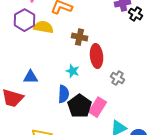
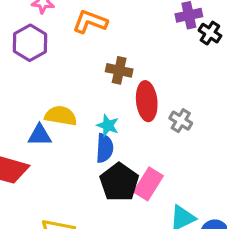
yellow semicircle: (44, 27) -> (61, 116), moved
gray cross: (118, 78) -> (181, 121), moved
blue semicircle: (64, 94) -> (105, 148), moved

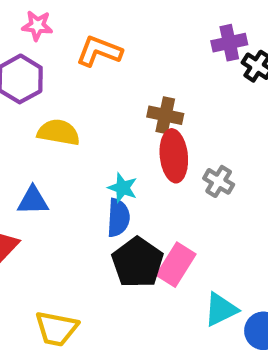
brown cross: (119, 70) -> (165, 115), moved
yellow semicircle: (61, 116) -> (59, 132), moved

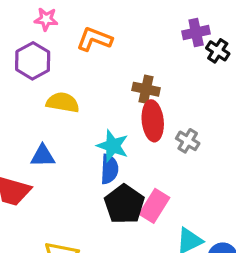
cyan star: (123, 188) -> (113, 146), size x1.4

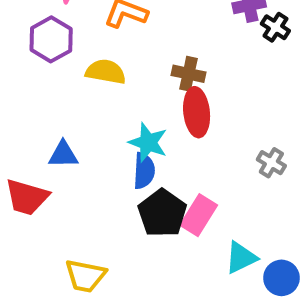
yellow semicircle: (63, 103) -> (106, 72), moved
gray cross: (188, 141) -> (271, 163), moved

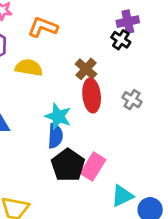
black cross: (275, 27) -> (121, 40), moved
brown cross: (188, 74) -> (86, 69), turned 30
gray cross: (271, 163) -> (132, 100), moved

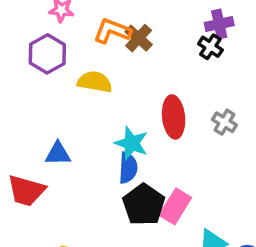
brown cross: (86, 69) -> (139, 38), moved

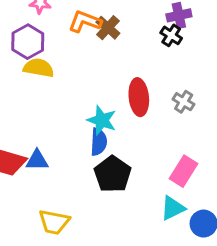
yellow semicircle: (95, 82) -> (39, 68), moved
blue triangle: (58, 154) -> (37, 160), moved
pink rectangle: (175, 206) -> (184, 171), moved

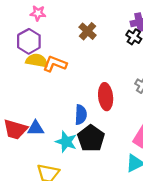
orange L-shape: (85, 22) -> (55, 64), moved
red ellipse: (139, 97) -> (106, 97), moved
cyan star: (102, 120) -> (66, 142), moved

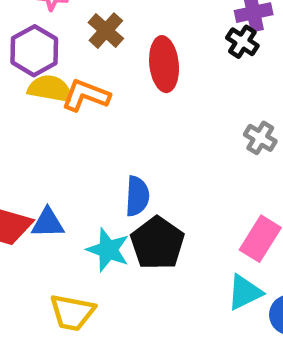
brown cross: (88, 31) -> (106, 31), moved
red ellipse: (106, 97) -> (164, 64), moved

